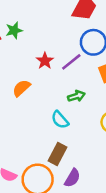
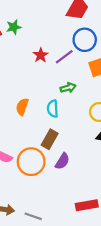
orange semicircle: (21, 88) -> (22, 107), moved, turned -30
cyan semicircle: (60, 120) -> (53, 109), turned 36

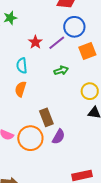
cyan semicircle: (53, 109) -> (22, 66), moved
brown rectangle: (50, 139) -> (46, 117), turned -48

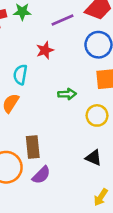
purple line: (57, 43) -> (63, 20), moved
yellow circle: (90, 91) -> (97, 115), moved

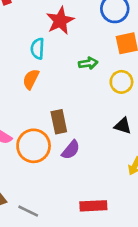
red star: (45, 50) -> (60, 21), size x1.5

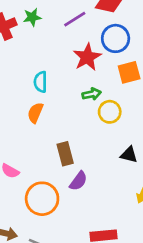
red star: (60, 21) -> (87, 57), moved
yellow circle: (121, 82) -> (110, 112), moved
orange circle: (34, 146) -> (42, 199), moved

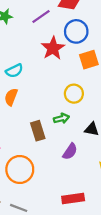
cyan semicircle: (41, 82) -> (14, 71), turned -114
green arrow: (92, 94) -> (61, 118), moved
purple semicircle: (78, 181) -> (70, 151), moved

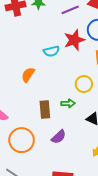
cyan semicircle: (14, 71) -> (51, 51), moved
purple semicircle: (70, 151) -> (59, 137), moved

